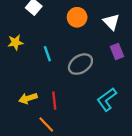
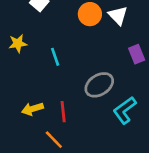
white triangle: (111, 22) -> (118, 15), moved
gray ellipse: (80, 64) -> (99, 85), moved

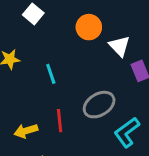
white triangle: (118, 15) -> (120, 46), moved
red line: (63, 112) -> (60, 121), moved

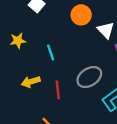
yellow arrow: (26, 131) -> (31, 82), moved

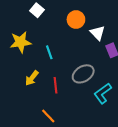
yellow star: (18, 41) -> (21, 42), size x1.5
yellow arrow: (31, 82) -> (32, 78), turned -35

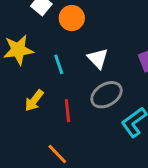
orange circle: (76, 20) -> (72, 18), moved
white triangle: (98, 33) -> (98, 59), moved

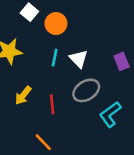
cyan line: (59, 64) -> (55, 58), moved, turned 30

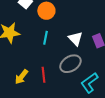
white triangle: (79, 59) -> (75, 39), moved
yellow arrow: (23, 95) -> (21, 77), moved

